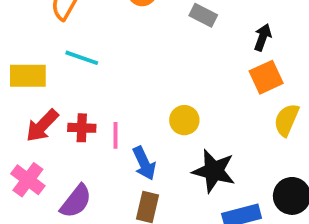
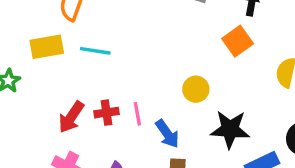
yellow rectangle: (28, 76) -> (47, 47), moved
orange square: (266, 77) -> (238, 41), moved

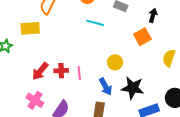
cyan line: (95, 51) -> (95, 23), moved
blue arrow: (167, 134) -> (106, 87), moved

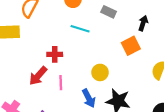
red arrow: (40, 71) -> (38, 76), moved
red cross: (61, 71) -> (55, 54), moved

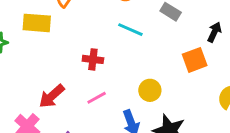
red arrow: (38, 76) -> (52, 96), moved
pink line: (61, 83) -> (97, 98), turned 56

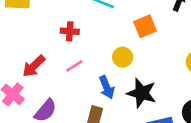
orange square: (195, 60) -> (145, 26), moved

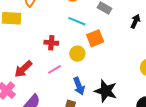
orange square: (145, 26) -> (95, 38), moved
yellow circle: (123, 57) -> (77, 54), moved

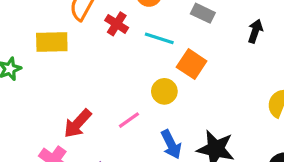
orange square: (95, 38) -> (192, 64), turned -30
red cross: (51, 43) -> (117, 24), moved, turned 32

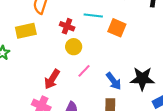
red cross: (117, 24) -> (67, 26), moved
yellow circle: (164, 91) -> (74, 47), moved

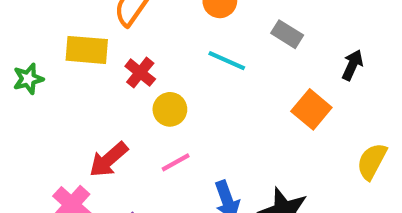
red cross: (67, 26) -> (140, 73), moved
orange square: (117, 28) -> (311, 109), moved

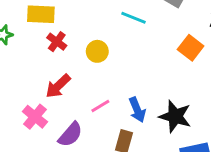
red cross: (140, 73) -> (57, 42), moved
pink line: (176, 162) -> (100, 106), moved

